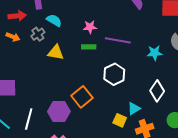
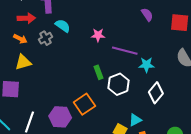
green rectangle: (89, 47) -> (99, 72), moved, turned 64
yellow triangle: (56, 52) -> (23, 62), moved, turned -30
cyan star: (155, 53) -> (146, 65), moved
white diamond: (157, 91) -> (156, 93), moved

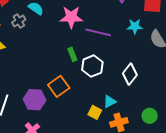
pink star: (98, 35) -> (71, 17), size x1.6
cyan star: (146, 65) -> (135, 26), moved

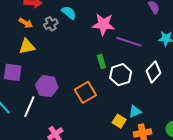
white diamond: (130, 74) -> (153, 72), moved
purple hexagon: (35, 100) -> (47, 86), moved

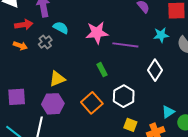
yellow triangle: (27, 46) -> (57, 79), moved
white hexagon: (121, 75) -> (124, 96), moved
cyan triangle: (135, 111) -> (168, 112), moved

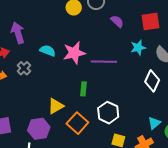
cyan semicircle: (61, 28) -> (48, 51), moved
green rectangle: (102, 70) -> (84, 89), turned 40
white diamond: (155, 70) -> (152, 81), moved
yellow triangle: (57, 79) -> (56, 106), moved

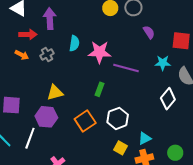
cyan semicircle: (48, 51) -> (74, 43), turned 63
yellow triangle: (56, 106) -> (55, 93), moved
cyan triangle: (154, 123) -> (145, 138), moved

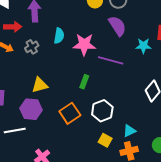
purple semicircle: (149, 32) -> (117, 26), moved, size x1.5
cyan star: (163, 63) -> (143, 46), moved
white line: (30, 138) -> (15, 131), turned 60

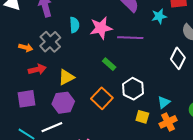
red arrow: (13, 27) -> (37, 69), moved
gray cross: (32, 47) -> (50, 42), size x1.5
green rectangle: (84, 82) -> (109, 64), turned -56

